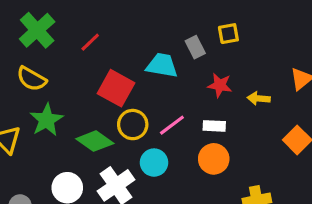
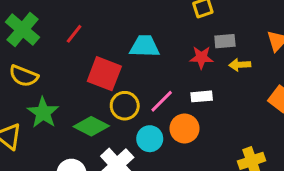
gray rectangle: (195, 47) -> (225, 41), moved, turned -60
orange circle: (214, 159) -> (184, 128), moved

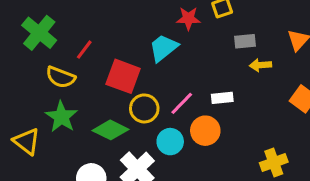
red line: (74, 34) -> (84, 50), moved
cyan trapezoid: (145, 46) -> (163, 48), turned -40
red star: (201, 57) -> (188, 18), moved
yellow semicircle: (24, 76) -> (61, 77), moved

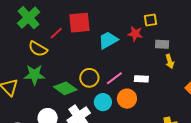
red star: (188, 18) -> (135, 34), moved
yellow arrow: (260, 65) -> (170, 61), turned -112
red square: (123, 76) -> (79, 23), moved, turned -35
green star: (61, 117) -> (34, 75), turned 30

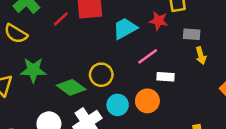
yellow semicircle: (38, 49) -> (16, 34), moved
pink line: (114, 78) -> (148, 56), moved

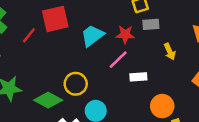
red star: (159, 21) -> (125, 34), moved
gray rectangle: (192, 34) -> (151, 24), moved
orange circle: (147, 101) -> (162, 106), moved

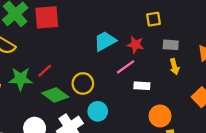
red square: (55, 19) -> (47, 17), moved
gray rectangle: (151, 24) -> (171, 45), moved
red line: (29, 35) -> (45, 71), moved

